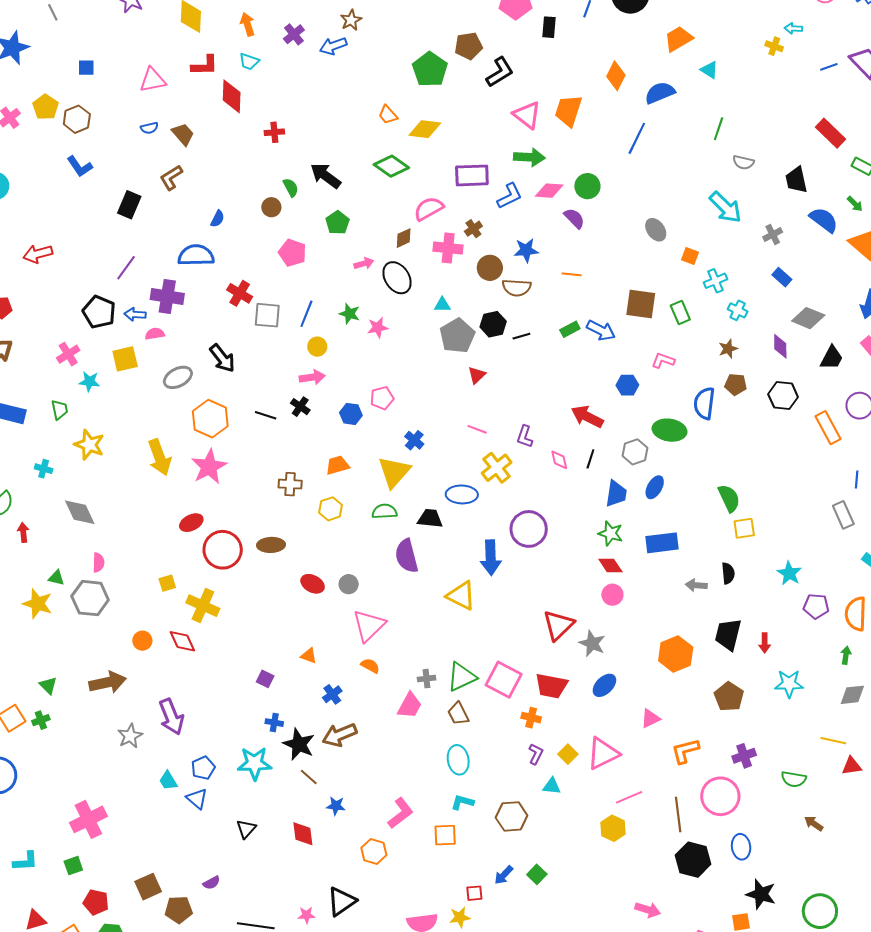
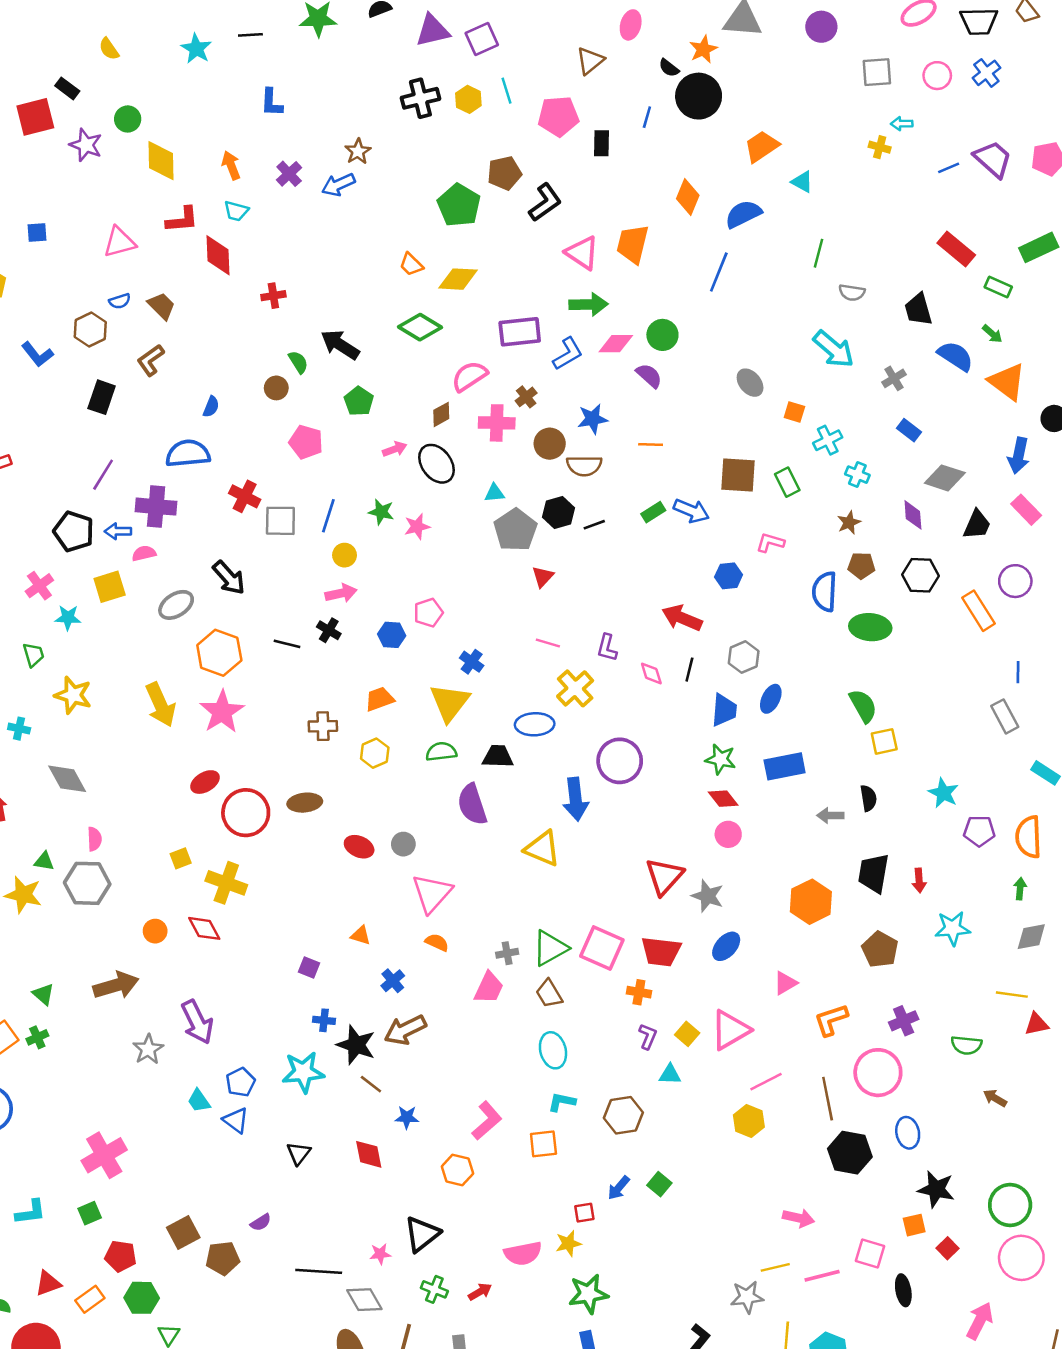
brown hexagon: (77, 119) -> (90, 330), moved
green ellipse: (669, 430) -> (870, 627), moved

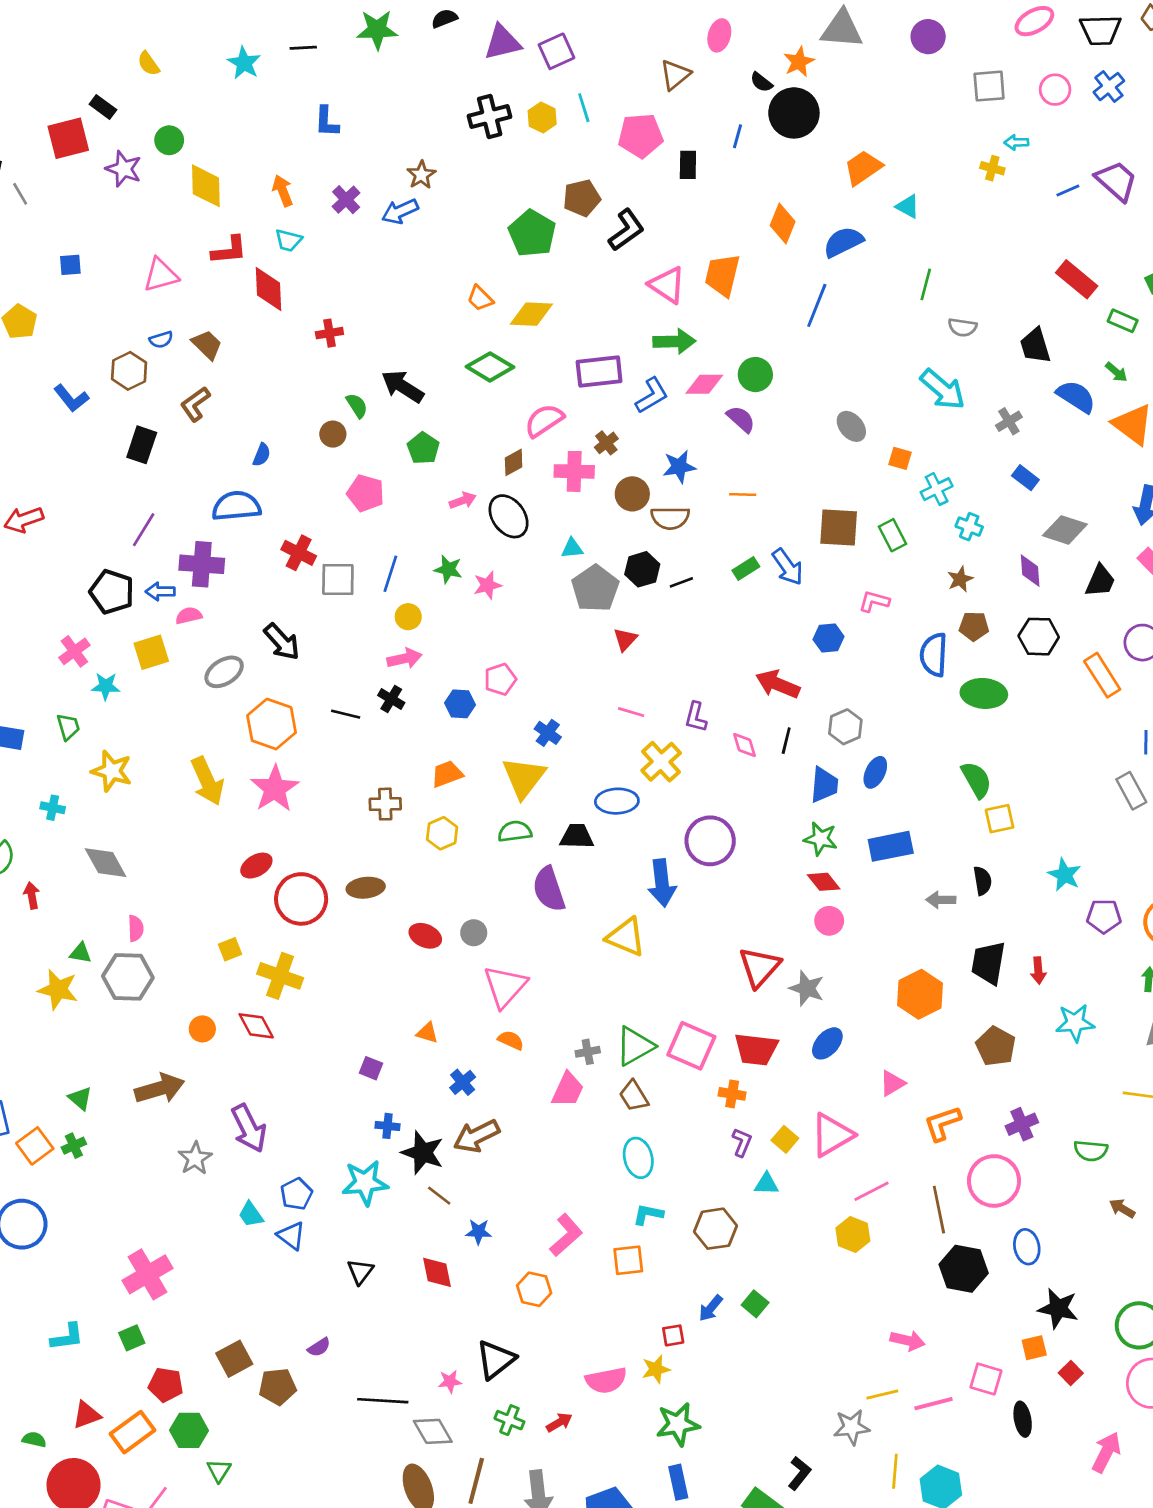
blue arrow: (691, 511) -> (788, 567), turned 32
orange rectangle: (90, 1299) -> (132, 1432), size x1.4

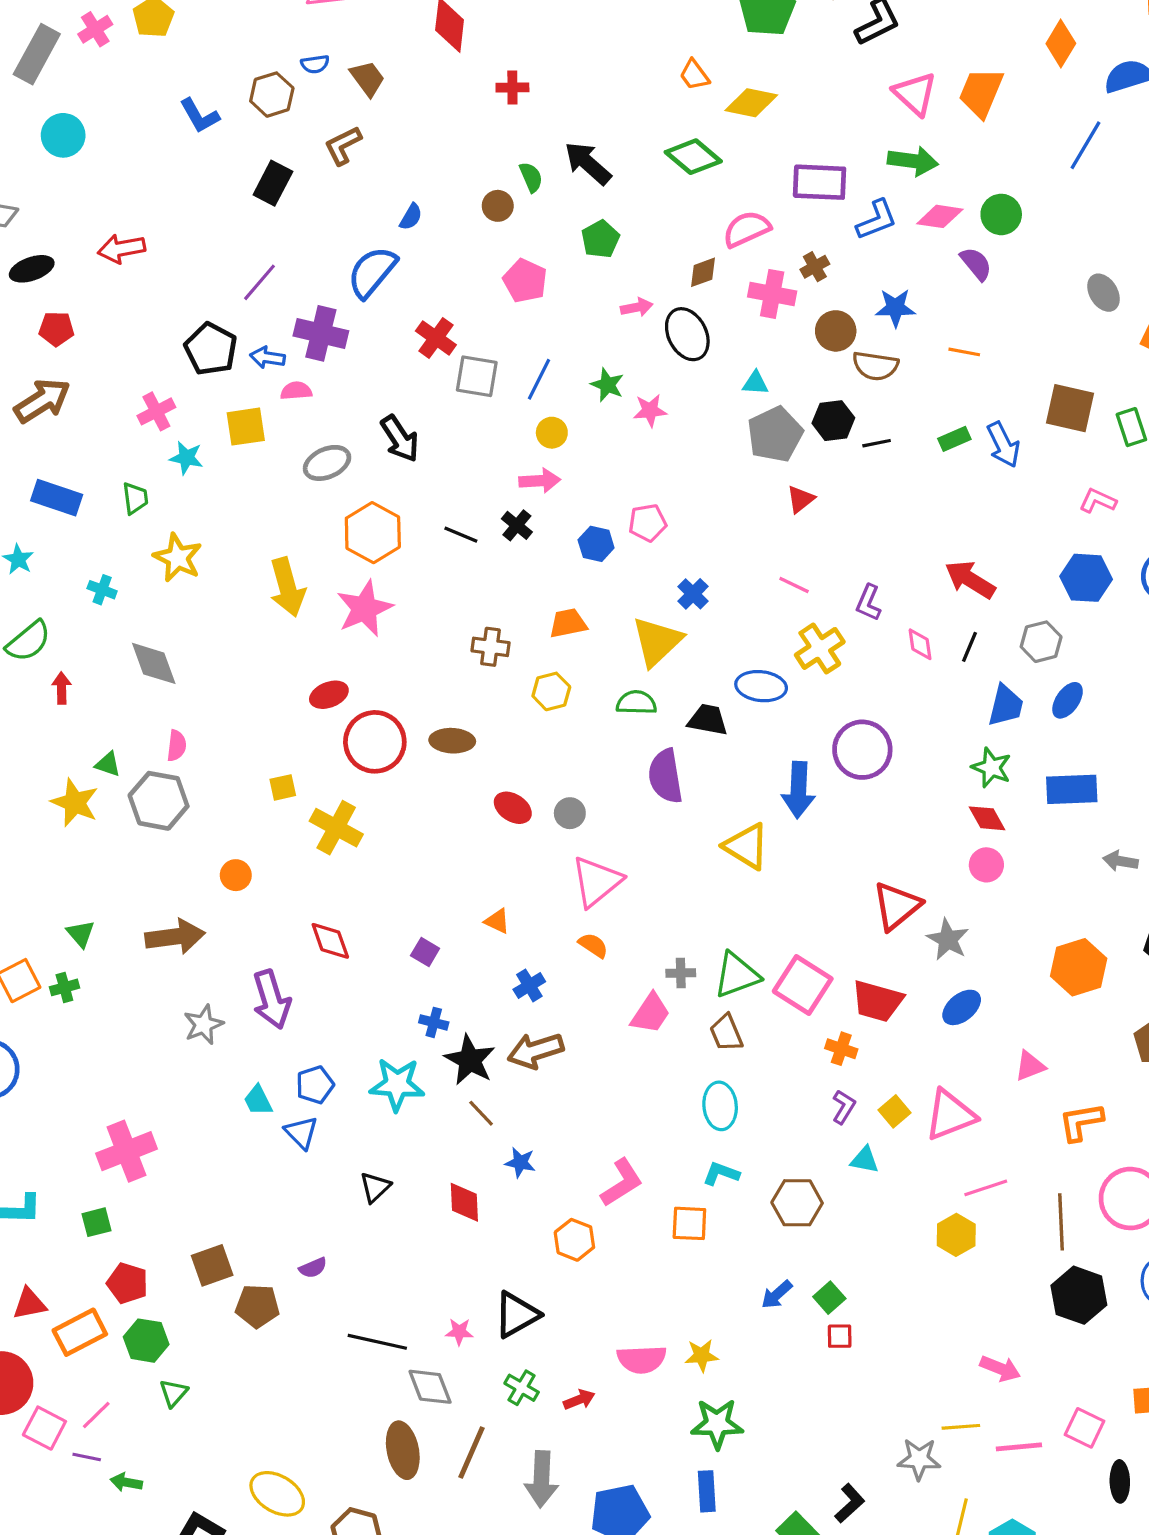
blue semicircle: (236, 506) -> (372, 272), turned -54
blue hexagon: (829, 638) -> (1086, 578), moved, size x1.4
red diamond: (256, 1026) -> (330, 941), moved
red square: (673, 1335) -> (840, 1336), moved

